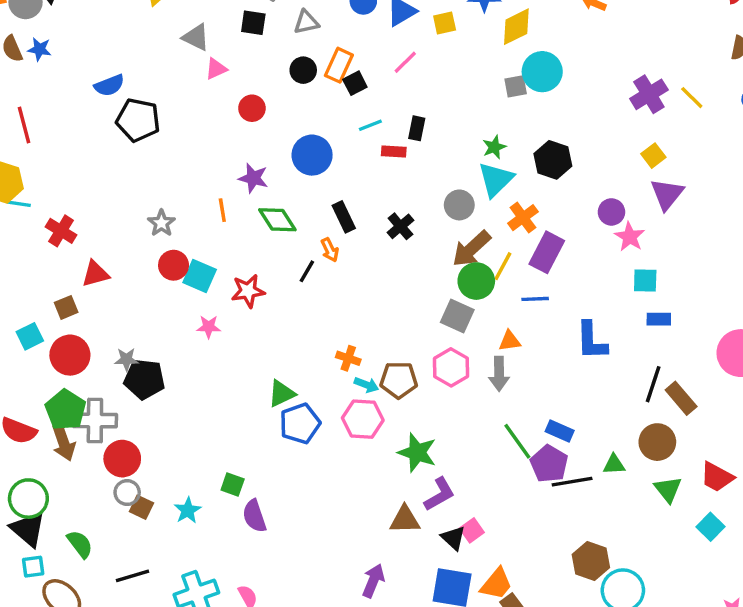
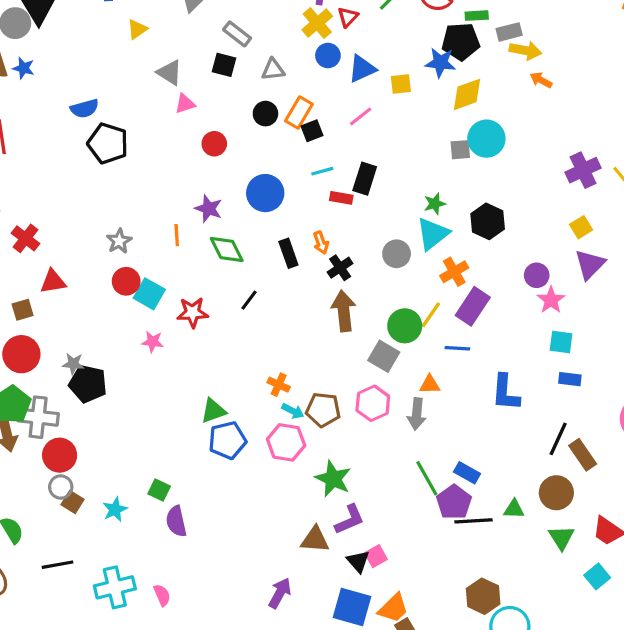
black rectangle: (417, 128) -> (365, 179), size x1.4
brown arrow: (471, 249) -> (344, 311), moved, turned 120
orange arrow: (330, 250) -> (321, 243), moved

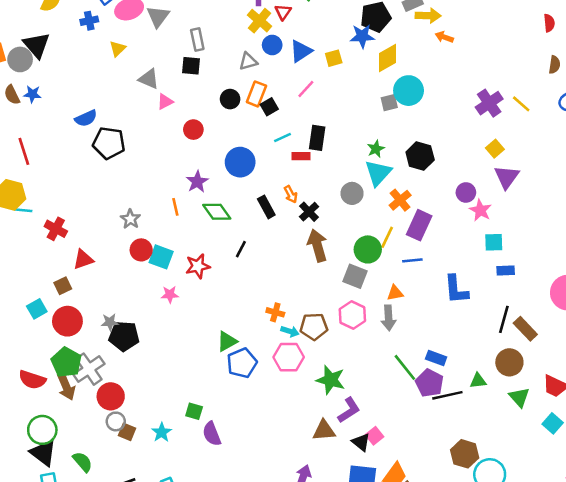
gray rectangle: (237, 34) -> (197, 40), turned 50
gray triangle: (273, 70) -> (248, 61), moved
purple star: (209, 209) -> (197, 182), turned 30
gray cross: (38, 417) -> (89, 369), turned -32

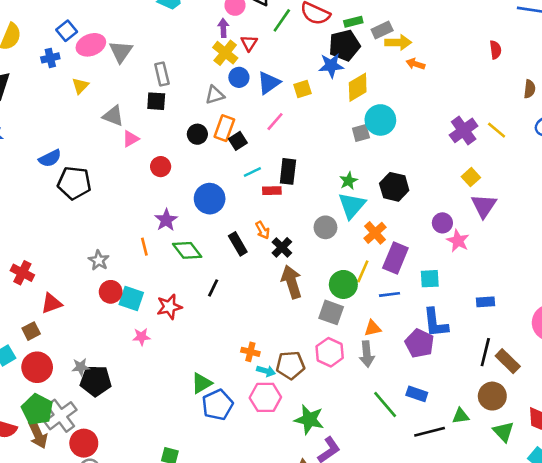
red semicircle: (549, 23) -> (495, 50), moved
cyan square: (494, 242) -> (430, 279), moved
purple pentagon: (430, 383) -> (420, 343), moved

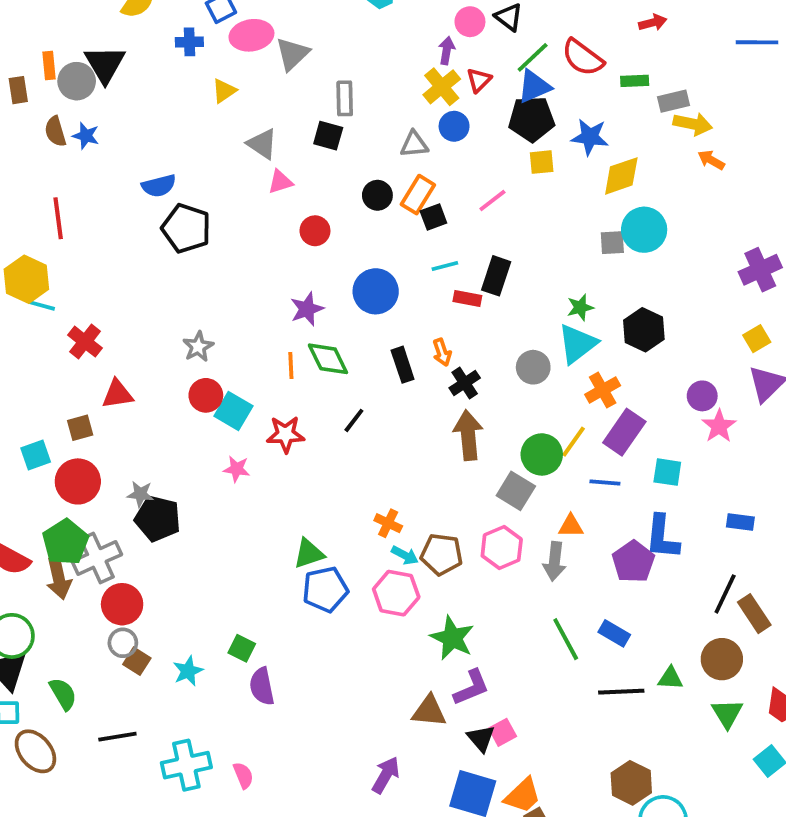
black pentagon: (344, 45) -> (532, 119), moved
blue triangle: (269, 83) -> (534, 86), moved
orange line: (144, 247) -> (291, 365), moved

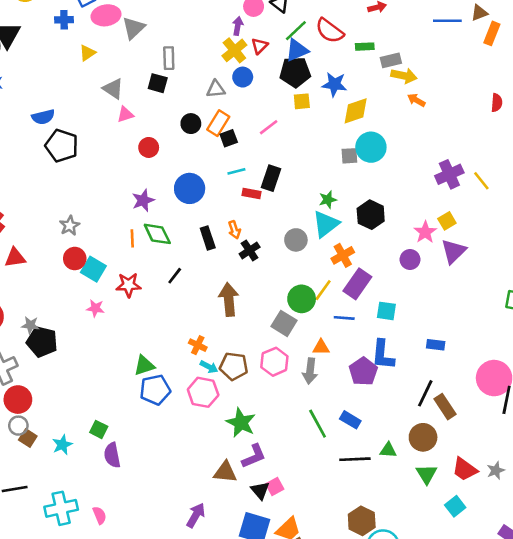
pink star: (719, 426) -> (425, 232), moved
brown arrow: (468, 435) -> (229, 300), moved

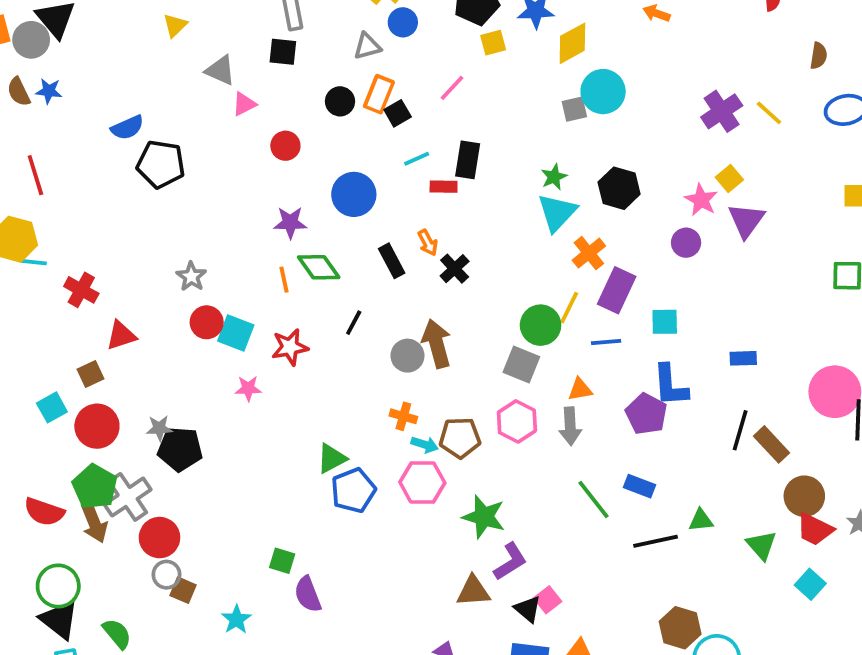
purple star: (143, 200) -> (290, 223), turned 30
gray circle: (296, 240) -> (407, 356), moved
brown circle: (423, 437) -> (804, 496), moved
cyan star: (62, 445) -> (236, 619), moved

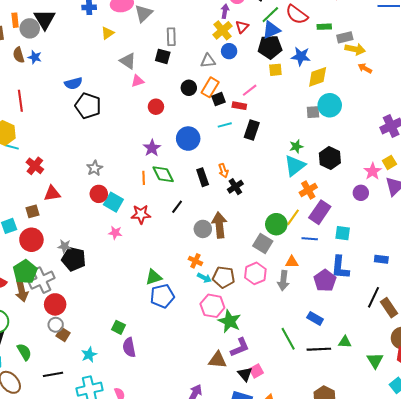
red rectangle: (444, 187) -> (239, 106), moved
purple star: (290, 223) -> (152, 148), turned 30
pink hexagon: (422, 482) -> (212, 306), moved
green line: (594, 500) -> (288, 339), moved

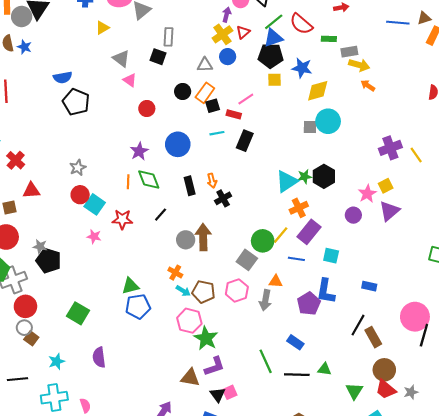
pink triangle: (138, 81) -> (130, 80), turned 48
green star: (296, 146) -> (305, 177), moved
green square: (118, 327) -> (78, 313), moved, size x1.5

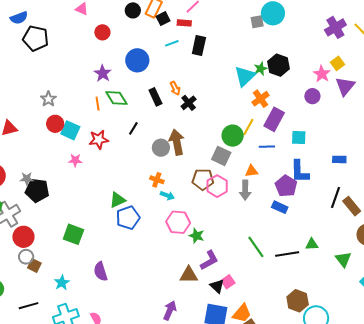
brown pentagon: (203, 292) -> (203, 179), moved
green star: (206, 338) -> (197, 236), size x0.7
blue rectangle: (295, 342) -> (280, 207), moved

